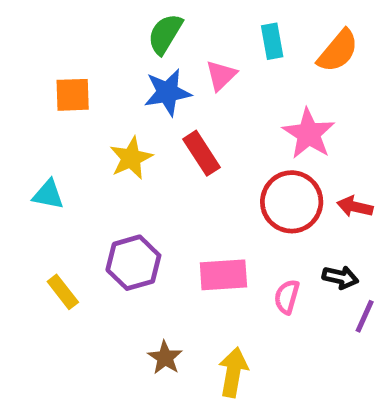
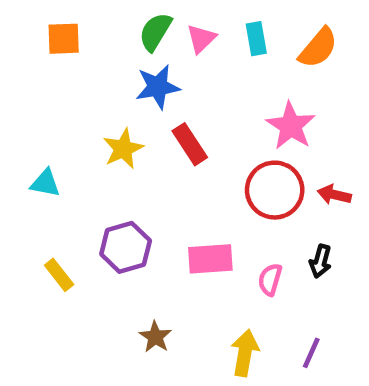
pink triangle: (221, 75) -> (201, 39), moved
orange square: (73, 95) -> (64, 39), moved
black arrow: (340, 277) -> (320, 261), turned 92
purple line: (365, 316) -> (311, 353), moved
yellow arrow: (233, 372) -> (245, 353), moved

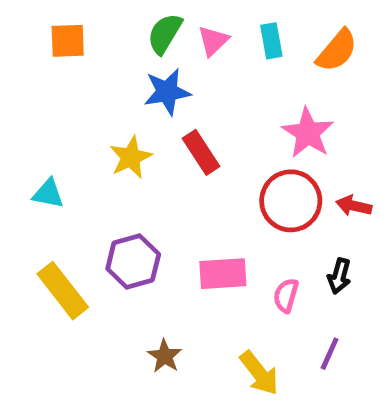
yellow rectangle: (59, 275) -> (63, 291), size x1.6
yellow arrow: (245, 353) -> (259, 373), turned 132
purple line: (311, 353) -> (330, 354), moved

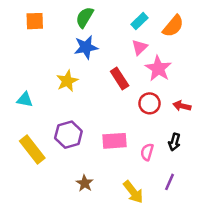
pink triangle: (213, 41) -> (140, 47), moved
cyan rectangle: (271, 41) -> (140, 21), turned 56
red rectangle: (201, 152) -> (120, 78), moved
red circle: (291, 201) -> (150, 103), size x0.7

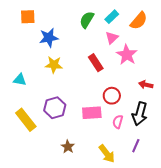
green semicircle: (85, 17) -> (87, 20), moved
blue star: (86, 47) -> (49, 38), moved
yellow star: (67, 81) -> (54, 65), turned 30
red circle: (150, 103) -> (112, 96), moved
black arrow: (174, 142) -> (140, 114), size x1.6

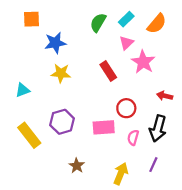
cyan triangle: (20, 80) -> (23, 90), turned -32
yellow arrow: (107, 154) -> (121, 174), turned -120

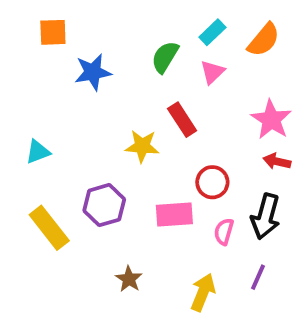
green semicircle: (98, 23) -> (165, 57), moved
pink star: (143, 62) -> (271, 120), moved
yellow star: (61, 73) -> (142, 146), moved

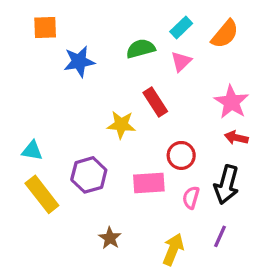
green semicircle: (165, 57) -> (141, 49), turned 44
cyan triangle: (38, 152) -> (32, 151), moved, turned 30

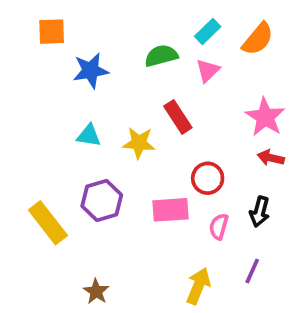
cyan triangle: (32, 151) -> (89, 136), moved
black arrow: (227, 185) -> (260, 212), size x0.7
brown star: (110, 238) -> (96, 292), moved

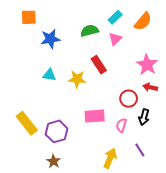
red circle: (208, 178) -> (129, 99), moved
purple hexagon: (102, 201) -> (57, 131), moved
purple line: (252, 271) -> (140, 150), turned -56

